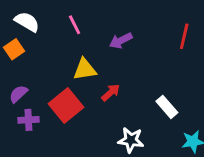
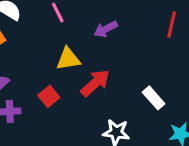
red arrow: (111, 92) -> (95, 83), size x1.5
red square: (66, 105) -> (49, 96), size x0.6

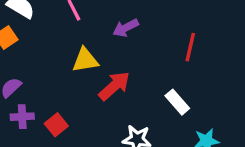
red line: (172, 25) -> (190, 47), moved
red square: (49, 96) -> (56, 125), moved

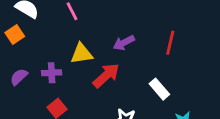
purple arrow: (126, 28) -> (124, 43), moved
purple cross: (22, 117) -> (52, 73), moved

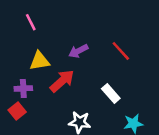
red line: (170, 43) -> (121, 51), turned -55
purple cross: (52, 73) -> (23, 88), moved

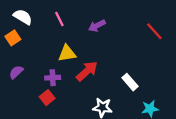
purple arrow: (78, 51) -> (97, 26), moved
red line: (121, 51) -> (154, 31), moved

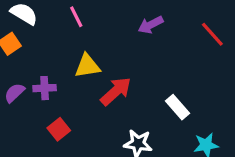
purple arrow: (97, 26) -> (151, 25), moved
purple cross: (53, 78) -> (45, 88), moved

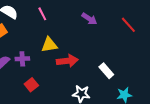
purple arrow: (151, 25) -> (89, 19), turned -119
red arrow: (116, 91) -> (67, 61), turned 35

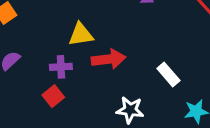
purple cross: (22, 59) -> (61, 67), moved

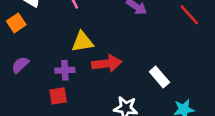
red square: (53, 96) -> (58, 96), turned 30

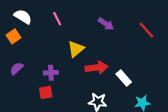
yellow triangle: (82, 42) -> (76, 49), moved, turned -30
red arrow: (107, 63) -> (97, 68), moved

